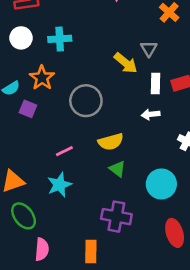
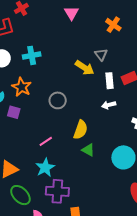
gray circle: (86, 101) -> (58, 100), size x0.7
yellow semicircle: (111, 142) -> (81, 130), turned -48
purple cross: (116, 217) -> (57, 191), moved

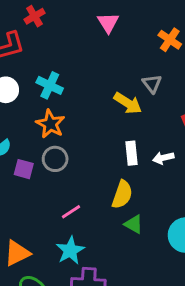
cyan cross: (32, 55) -> (50, 85), turned 36
white rectangle: (109, 81) -> (131, 153), moved
orange star: (22, 87) -> (50, 124), moved
gray circle: (58, 100) -> (55, 159), moved

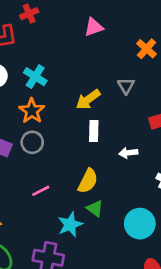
pink triangle: (108, 23) -> (94, 27), turned 36
yellow arrow: (128, 103) -> (88, 99), moved, turned 105
white rectangle: (131, 153) -> (94, 131), moved
cyan star: (70, 250) -> (70, 225), moved

